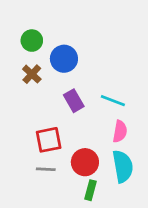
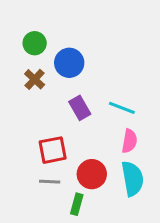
green rectangle: (91, 190) -> (77, 204), moved

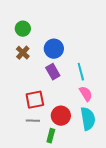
blue circle: (69, 63) -> (54, 49), moved
cyan line: (122, 108) -> (81, 72), turned 54
pink semicircle: (129, 141) -> (86, 94), turned -42

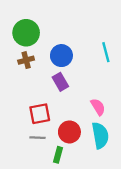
green circle: (23, 29) -> (26, 33), size x1.5
brown cross: (23, 53) -> (26, 60), turned 32
cyan line: (81, 72) -> (106, 52), moved

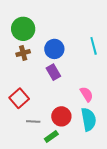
red square: (40, 114) -> (19, 98), moved, turned -30
green rectangle: (58, 155) -> (51, 137), turned 40

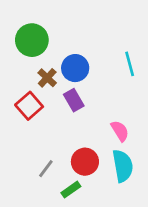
brown cross: (23, 53) -> (47, 78), moved, turned -32
red square: (19, 98) -> (29, 106), moved
gray line: (33, 121) -> (46, 169), turned -56

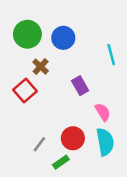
blue circle: (75, 68) -> (63, 38), moved
purple rectangle: (74, 100) -> (80, 86), moved

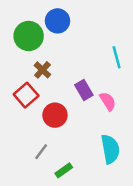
blue circle: (63, 38) -> (57, 21), moved
pink semicircle: (103, 112) -> (108, 101), moved
red circle: (73, 138) -> (55, 115), moved

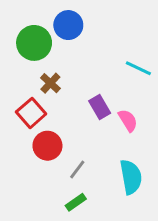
cyan line: (117, 57) -> (138, 68), turned -50
red circle: (55, 115) -> (47, 146), moved
gray line: (41, 152) -> (77, 170), moved

